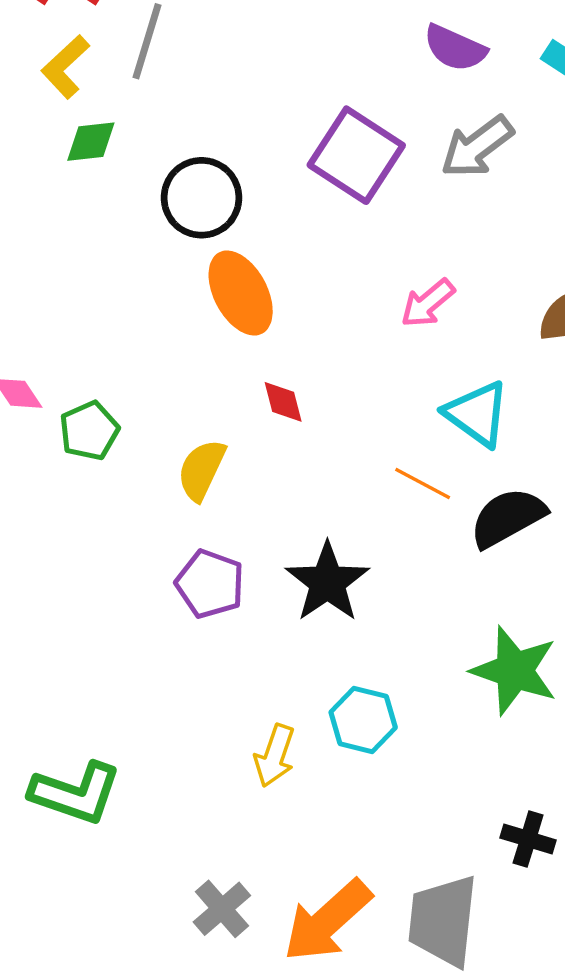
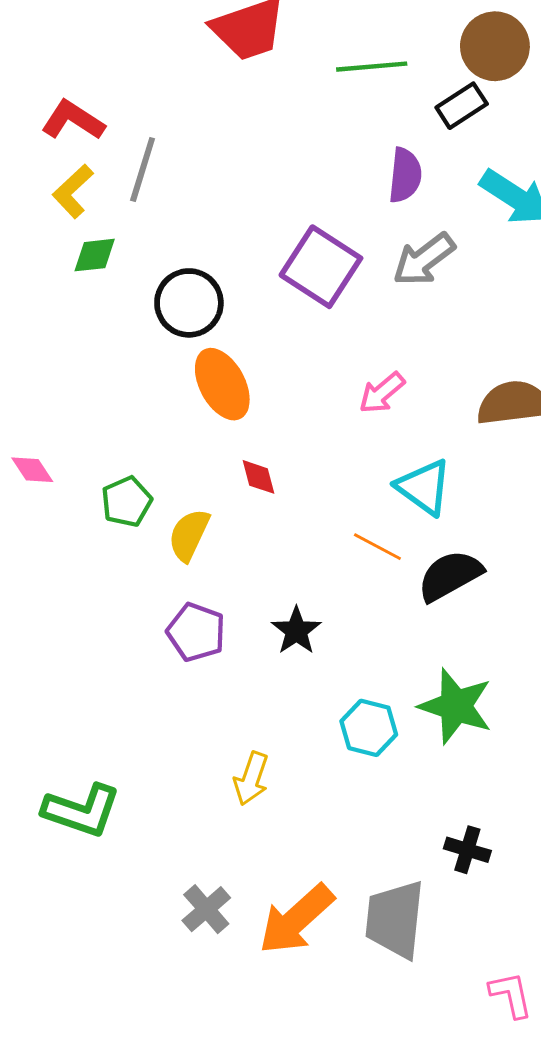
purple semicircle: (455, 48) -> (405, 175), turned -108
green pentagon: (89, 431) -> (127, 502), moved
black star: (327, 582) -> (296, 631), size x0.7
cyan hexagon: (363, 720) -> (369, 728), moved

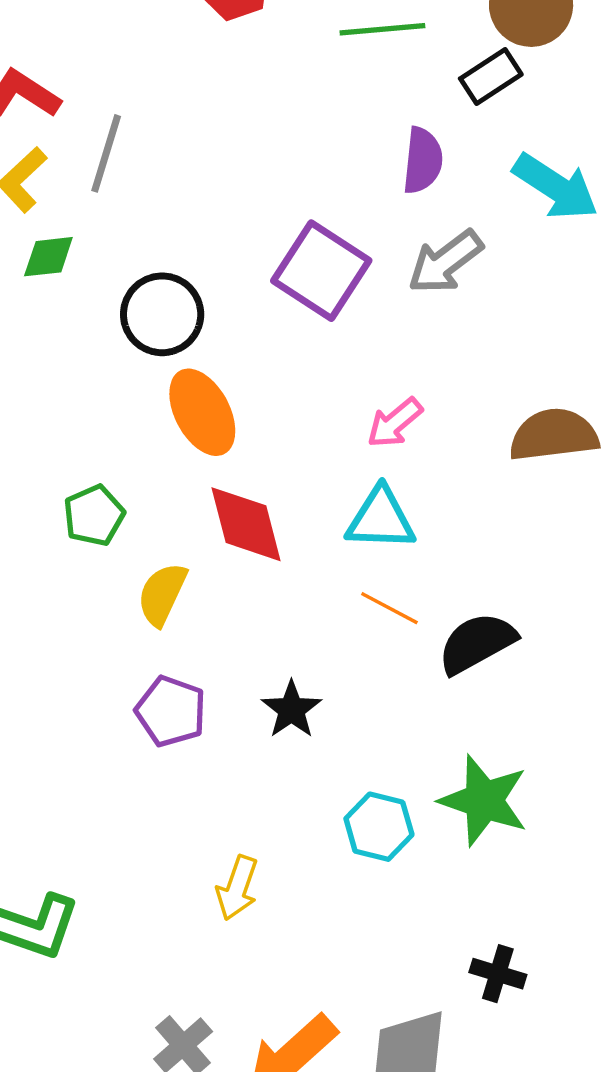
red diamond: (259, 477) -> (246, 524), size x1.8
cyan triangle: (424, 487) -> (381, 519), moved, turned -34
green pentagon: (127, 502) -> (94, 515), moved

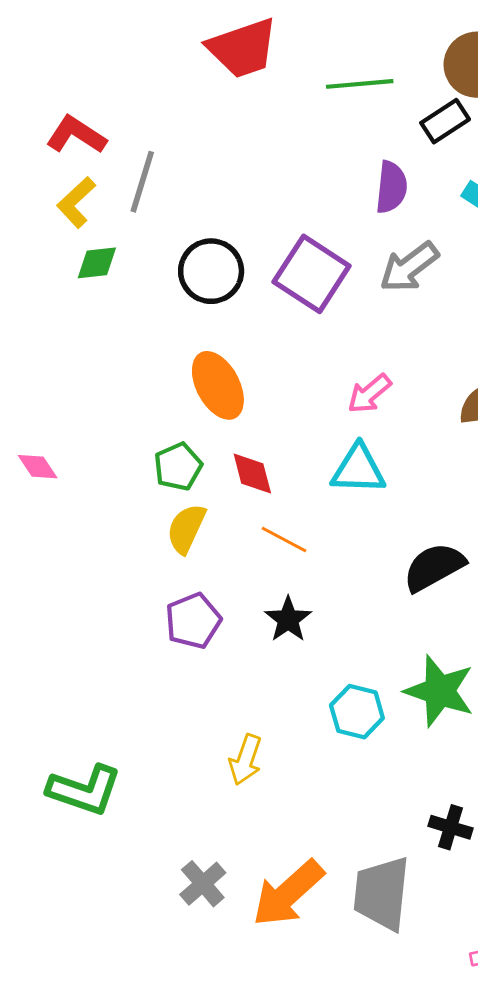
black circle: (162, 314) -> (211, 271), moved
green pentagon: (94, 515) -> (178, 467), moved
red diamond: (246, 524) -> (252, 473), size x0.7
orange line: (389, 608) -> (284, 540), moved
purple pentagon: (171, 711) -> (193, 621), turned 30

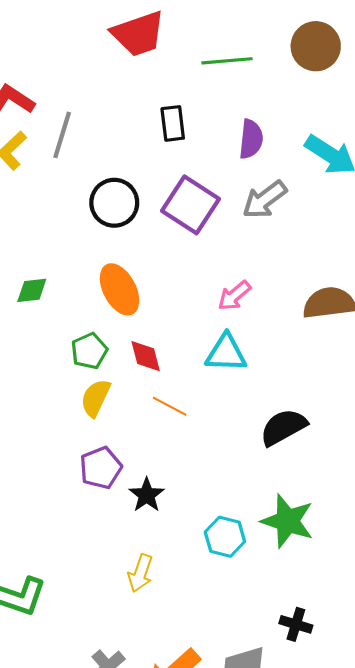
black rectangle: (445, 121) -> (173, 123), moved, turned -64
green diamond: (97, 263) -> (32, 290), moved
black star: (288, 619) -> (147, 495), moved

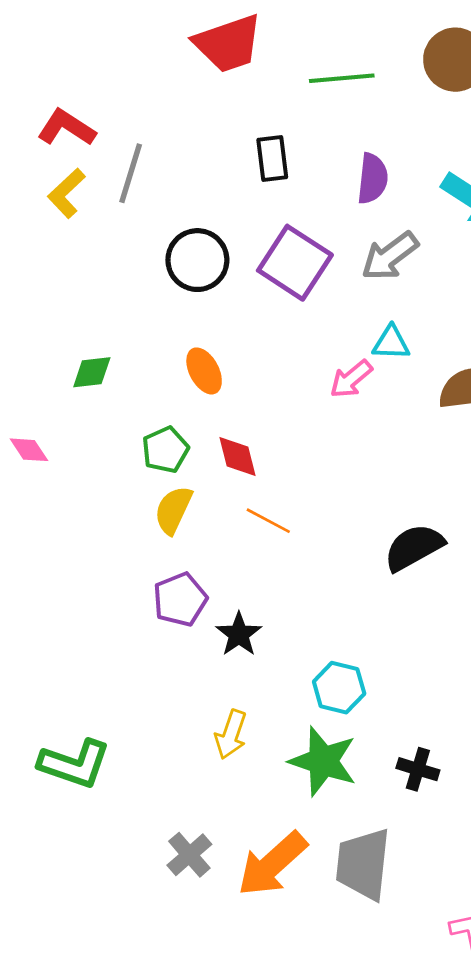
orange ellipse: (120, 289) -> (204, 371), size x0.7
cyan triangle: (226, 353) -> (391, 343), moved, size x0.7
green star: (288, 521) -> (323, 761), moved
black cross: (296, 624) -> (418, 769), moved

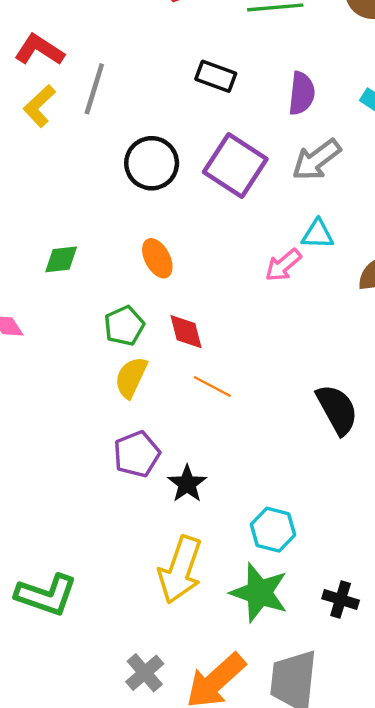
black rectangle: (272, 158) -> (216, 76), turned -63
black semicircle: (414, 547) -> (337, 409), turned 90
yellow arrow: (231, 734) -> (180, 570), size x1.6

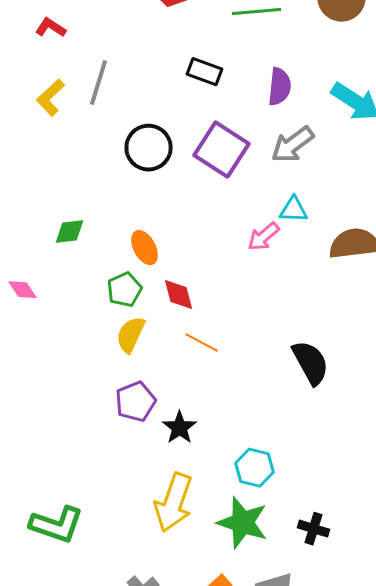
red L-shape: (39, 50) -> (50, 28), moved, size x0.7
orange ellipse: (157, 258) -> (144, 248), moved

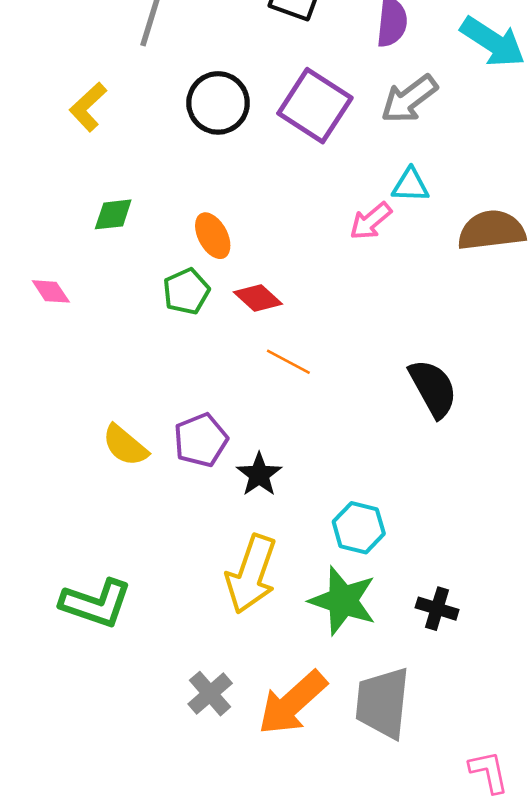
yellow L-shape: (50, 98) -> (88, 107), moved
red diamond: (178, 295) -> (258, 298), turned -33
yellow semicircle: (130, 335) -> (125, 445), moved, turned -75

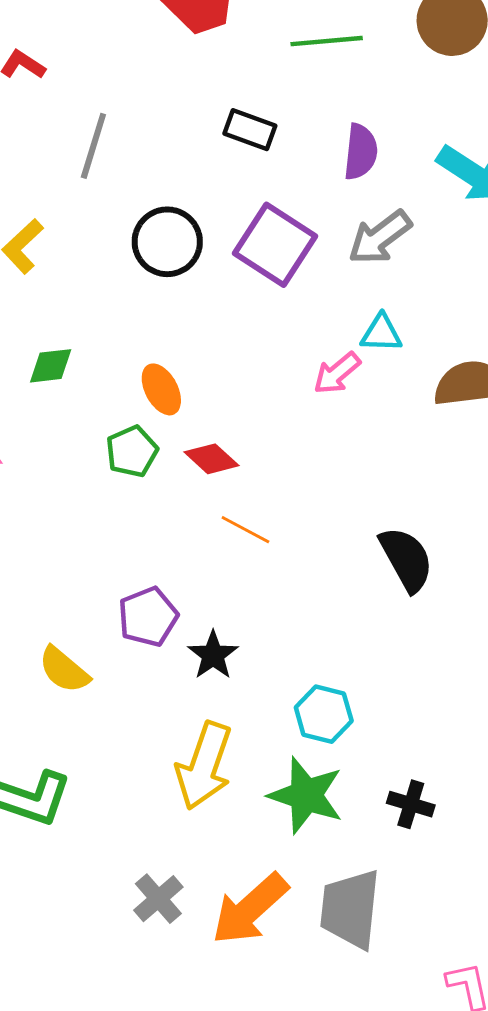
yellow semicircle: (125, 445) -> (64, 670), moved

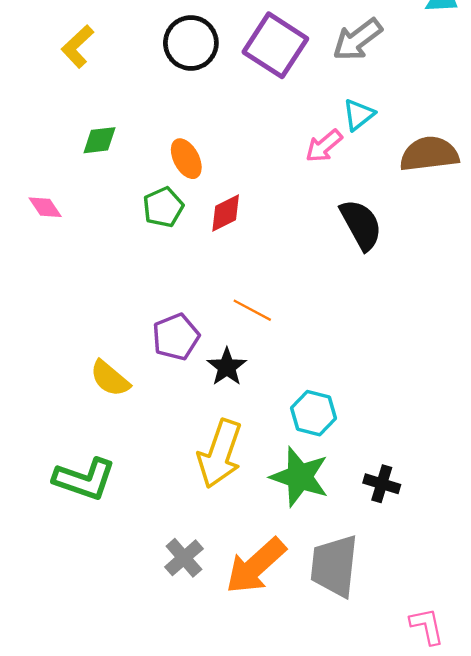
cyan triangle: (381, 333) -> (359, 115), turned -40
red diamond: (212, 459) -> (226, 213), turned -69
orange line: (245, 530) -> (252, 310), moved
black semicircle: (406, 559) -> (361, 225), moved

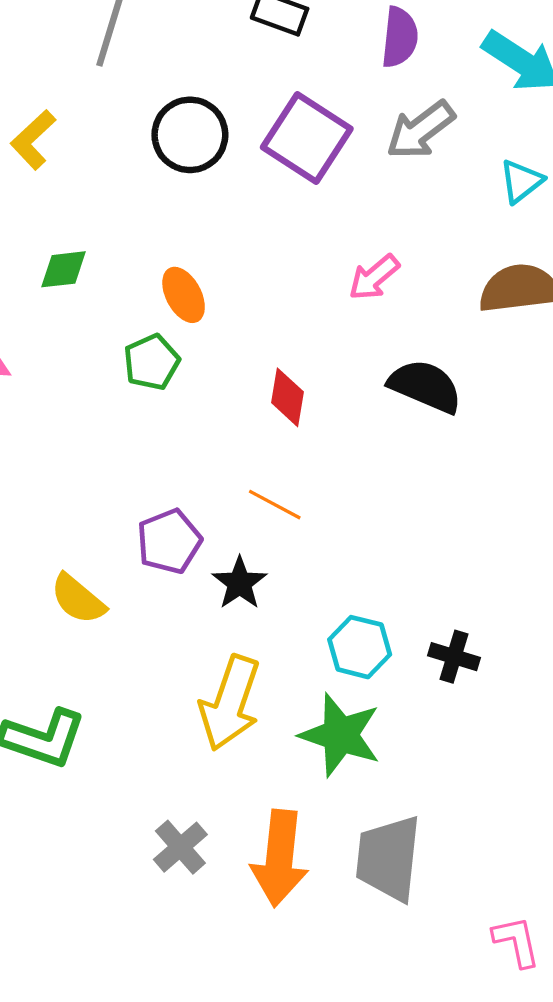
cyan triangle: (359, 115) -> (521, 181), moved
red diamond: (226, 213) -> (288, 397), moved, turned -54
black semicircle: (361, 225) -> (425, 386), turned -38
black cross: (382, 484) -> (454, 657), moved
orange arrow: (256, 566) -> (280, 858), turned -42

